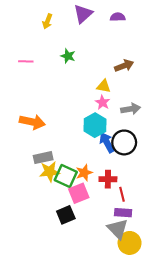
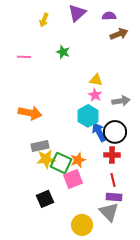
brown arrow: (124, 66) -> (119, 34), moved
red cross: (108, 179) -> (112, 155), moved
black square: (66, 215) -> (45, 199), moved
yellow circle: (130, 243) -> (82, 225), moved

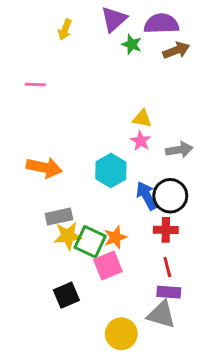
purple semicircle: (109, 16) -> (161, 24), size x1.6
green star: (63, 52) -> (132, 44), moved
cyan hexagon: (88, 116) -> (111, 171), moved
gray triangle: (109, 212) -> (161, 314), turned -30

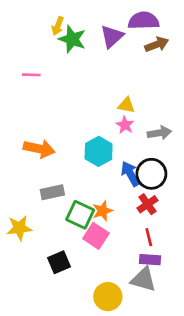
purple triangle: (114, 19) -> (112, 37), moved
green star: (132, 44) -> (72, 39), moved, size x1.5
red cross: (166, 230) -> (147, 204), turned -36
yellow star: (68, 236) -> (19, 228), moved
pink square: (108, 265) -> (96, 236), turned -35

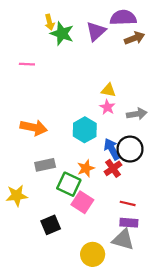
yellow arrow: (58, 26) -> (50, 22), turned -35
red cross: (147, 204) -> (113, 168), moved
orange star: (103, 211) -> (86, 168), moved
red line: (149, 237) -> (128, 203), turned -63

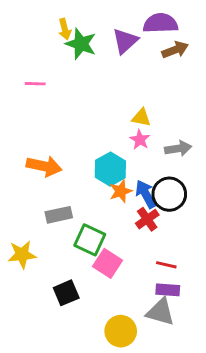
orange star: (86, 168) -> (121, 191), moved

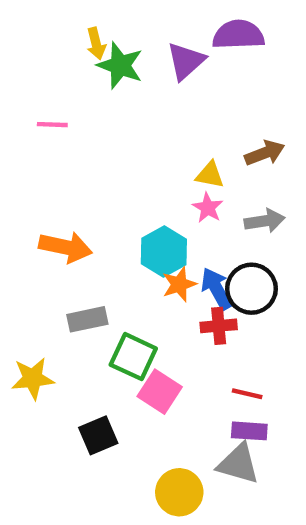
brown arrow: (175, 50) -> (265, 153), moved
red cross: (147, 219) -> (219, 326), turned 30

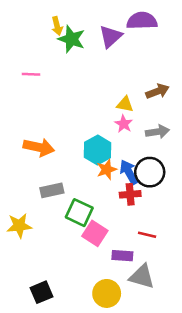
purple rectangle: (249, 431) -> (122, 256), moved
black square: (98, 435) -> (41, 292), moved

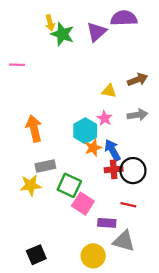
pink line: (31, 74) -> (17, 65), moved
pink star: (124, 124) -> (105, 118), moved
orange arrow: (39, 147) -> (34, 129), turned -115
black circle: (150, 172) -> (133, 171), moved
yellow star: (19, 226) -> (31, 185), moved

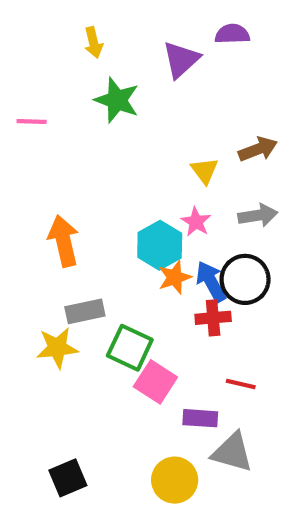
purple semicircle: (124, 18) -> (232, 34), size x0.7
green star: (62, 34) -> (117, 100), moved
yellow triangle: (109, 91) -> (204, 171), turned 42
black circle: (133, 171) -> (245, 279), moved

